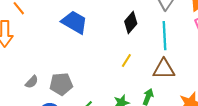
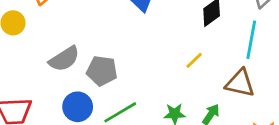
gray semicircle: (32, 82) -> (64, 59), size x1.6

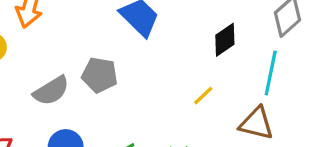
gray pentagon: (102, 71) -> (100, 75), moved

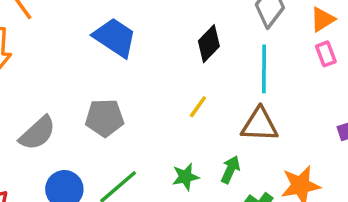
gray pentagon: (100, 75) -> (105, 118), moved

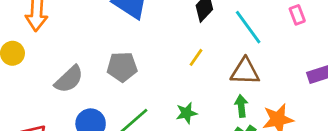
cyan line: (264, 69) -> (248, 27), turned -36
green arrow: (230, 170) -> (241, 106), moved, turned -30

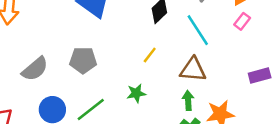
pink rectangle: (297, 15) -> (242, 21), turned 56
green star: (187, 113) -> (136, 93), moved

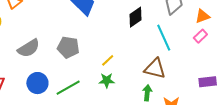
yellow line: (150, 55) -> (108, 60), moved

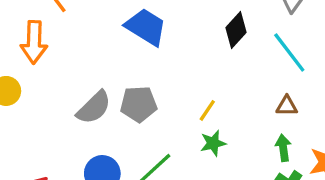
gray semicircle: (29, 48) -> (94, 107), moved
brown triangle: (155, 69) -> (287, 106), size x0.6

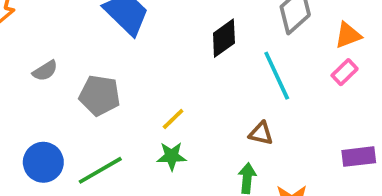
gray semicircle: (94, 107) -> (45, 71), moved, size x0.6

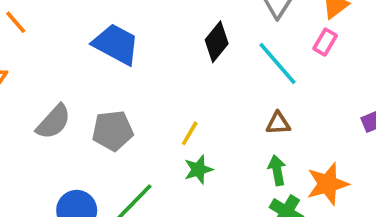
gray semicircle: (45, 71) -> (53, 122), size x1.5
pink rectangle: (345, 72) -> (325, 42), moved

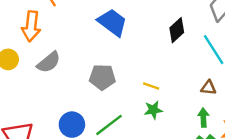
gray semicircle: (53, 122) -> (49, 62), moved
yellow line: (190, 133) -> (151, 86), turned 70

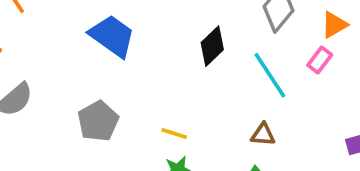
gray pentagon: (102, 77) -> (98, 121), turned -30

